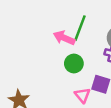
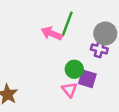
green circle: (74, 63) -> (74, 69), moved

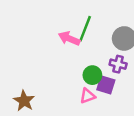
purple cross: (99, 49) -> (118, 64), moved
pink triangle: (69, 90) -> (88, 96), turned 49

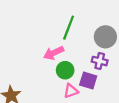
pink arrow: (69, 38) -> (54, 53), moved, turned -48
green circle: (92, 75) -> (65, 70), moved

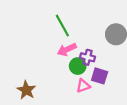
green line: (69, 28) -> (62, 26), moved, turned -50
purple cross: (100, 61) -> (88, 57), moved

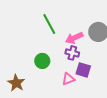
pink arrow: (67, 50) -> (74, 38), moved
green circle: (78, 66) -> (42, 61), moved

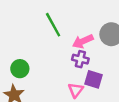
green circle: (42, 61) -> (20, 69), moved
pink triangle: (68, 79) -> (76, 90), turned -32

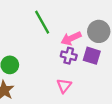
purple square: (93, 79) -> (92, 56), moved

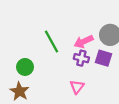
green line: (42, 22) -> (52, 42), moved

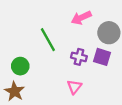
pink arrow: (84, 42) -> (81, 18), moved

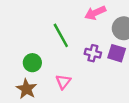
pink triangle: (74, 87) -> (63, 82), moved

